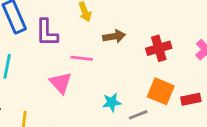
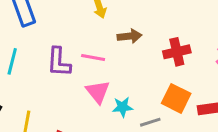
purple L-shape: (47, 33) -> (59, 62), moved
pink triangle: (61, 83) -> (98, 92), moved

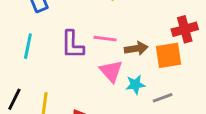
brown arrow: (130, 36) -> (136, 48), moved
orange square: (176, 98) -> (169, 55), moved, turned -32

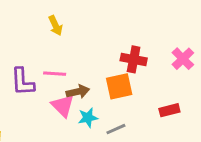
red cross: (185, 29) -> (134, 59), turned 30
brown arrow: (136, 48) -> (78, 92), moved

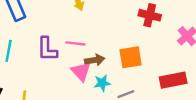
red cross: (134, 59) -> (150, 15), moved
red rectangle: (169, 110) -> (173, 80), size x1.5

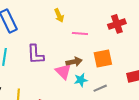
red cross: (150, 15) -> (117, 24), turned -30
pink line: (75, 43) -> (80, 34), moved

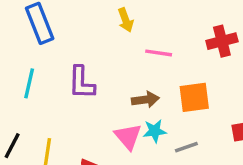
pink triangle: (63, 71) -> (128, 136), moved

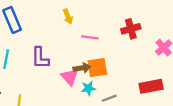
orange square: (194, 97) -> (97, 68), moved
pink triangle: (128, 136) -> (70, 77), moved

